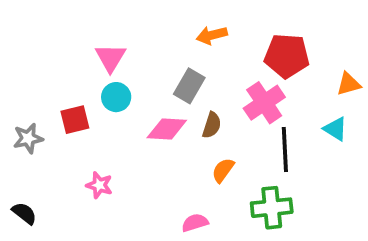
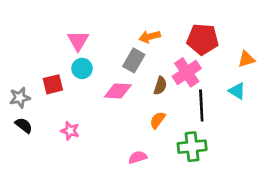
orange arrow: (212, 35) -> (150, 37), moved
brown semicircle: (212, 125) -> (160, 86), moved
black semicircle: (24, 213) -> (24, 125), moved

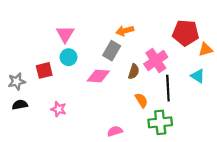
red pentagon: (203, 39) -> (186, 33), moved
orange semicircle: (158, 120) -> (141, 100), moved, turned 112
black semicircle: (24, 125) -> (20, 105), turned -48

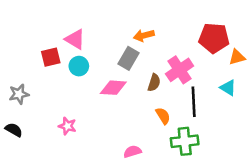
pink triangle: (65, 34) -> (75, 39), turned -30
red square: (44, 70) -> (51, 57), moved
black semicircle: (20, 105) -> (14, 130), moved, turned 40

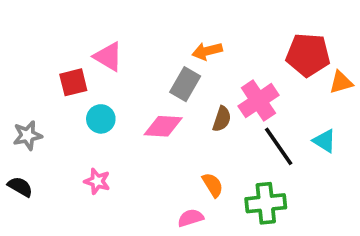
cyan circle: (79, 66) -> (101, 119), moved
cyan triangle: (228, 88) -> (324, 141), moved
black line: (194, 102) -> (279, 146), turned -32
orange semicircle: (163, 116) -> (213, 185), moved

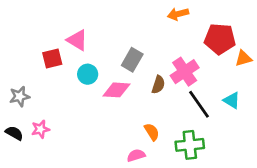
orange arrow: (207, 51) -> (178, 14), moved
cyan circle: (101, 119) -> (88, 74), moved
pink star: (97, 181) -> (40, 129), moved, turned -30

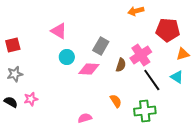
red square: (52, 58) -> (13, 45), moved
orange triangle: (244, 58) -> (183, 54), moved
pink semicircle: (136, 155) -> (85, 118), moved

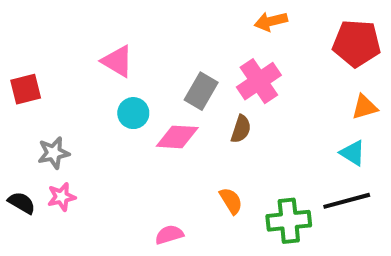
red pentagon: (168, 30) -> (357, 43), moved
pink cross: (141, 55) -> (259, 81), moved
gray star: (15, 74) -> (54, 153), moved
black line: (152, 80) -> (347, 201), moved, turned -70

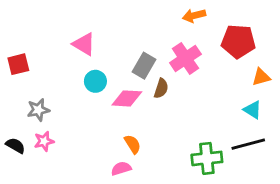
red pentagon: (357, 43) -> (238, 41), moved
brown semicircle: (241, 129) -> (161, 88), moved
orange semicircle: (231, 201) -> (133, 144), moved

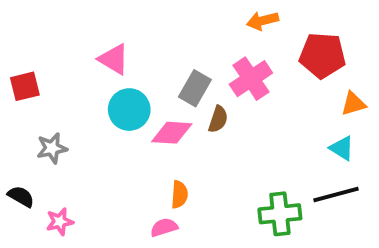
cyan circle: (95, 81) -> (129, 110), size x1.4
pink star: (44, 141) -> (60, 222), moved
orange semicircle: (133, 144) -> (179, 195), turned 36

